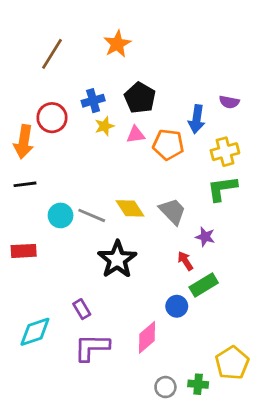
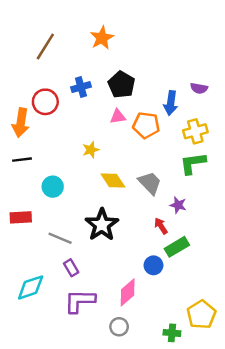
yellow star: (104, 126) -> (91, 150), moved
gray line: (92, 215) -> (60, 238), moved
gray circle: (165, 387) -> (119, 327), moved

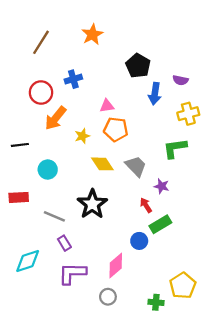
black pentagon: (122, 85) -> (138, 66), moved
orange arrow: (21, 123) -> (56, 118), moved, turned 30
orange pentagon: (146, 125) -> (116, 129), moved
yellow cross: (195, 131) -> (188, 114), moved

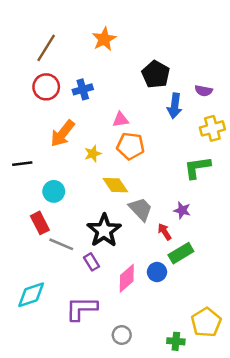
red circle: (41, 92) -> (46, 87), moved
gray trapezoid: (136, 166) -> (141, 209), moved
red rectangle: (19, 197) -> (40, 223), moved, turned 66
purple rectangle: (64, 243) -> (92, 262), moved
pink diamond: (116, 265) -> (127, 278), moved

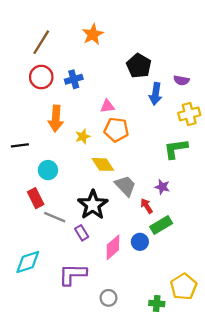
orange arrow: (63, 133) -> (56, 118), turned -35

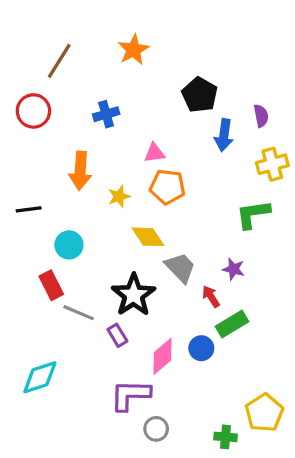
red circle: (41, 77) -> (33, 111), moved
purple semicircle: (181, 80) -> (261, 116), turned -112
purple L-shape: (73, 274) -> (130, 395), moved

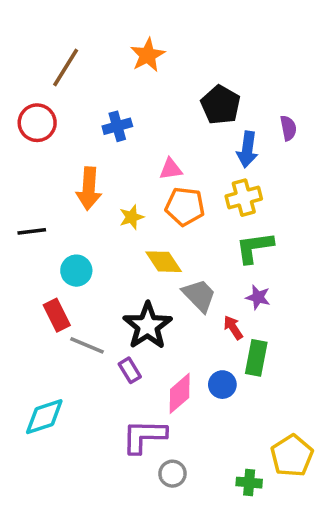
yellow cross: (272, 164) -> (244, 198), moved
green L-shape: (253, 214) -> (254, 247), moved
green rectangle: (232, 324) -> (256, 358), turned -48

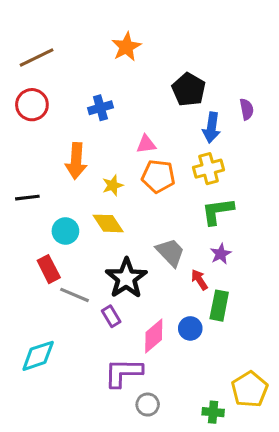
brown line: (66, 68) -> (37, 57), moved, turned 32
yellow diamond: (164, 262) -> (108, 223), moved
purple star: (258, 297) -> (221, 254), turned 30

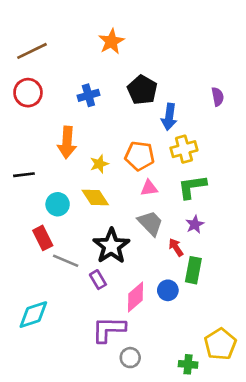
black pentagon: (189, 89) -> (142, 90), moved
blue arrow: (212, 128) -> (169, 117), moved
pink triangle: (146, 144) -> (149, 188), moved

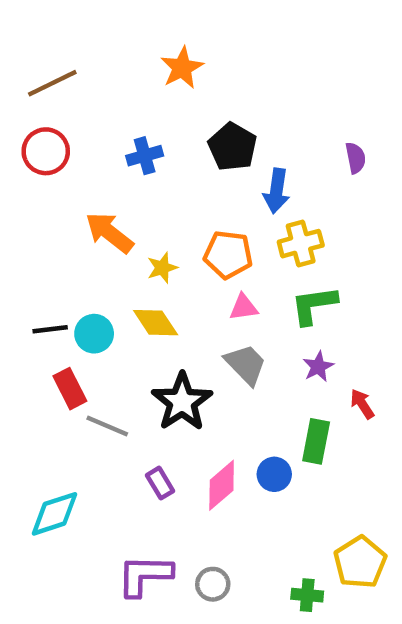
orange arrow: (67, 142) -> (109, 233), turned 124
black line: (24, 175) -> (50, 329), moved
red arrow: (176, 247) -> (362, 404), moved
purple rectangle: (98, 280) -> (160, 483), moved
purple L-shape: (109, 329) -> (145, 575), moved

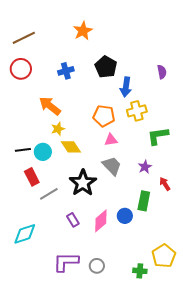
yellow star: (162, 268) -> (58, 129), moved
green L-shape: (314, 305) -> (158, 136), moved
gray line: (107, 426) -> (49, 194), turned -54

